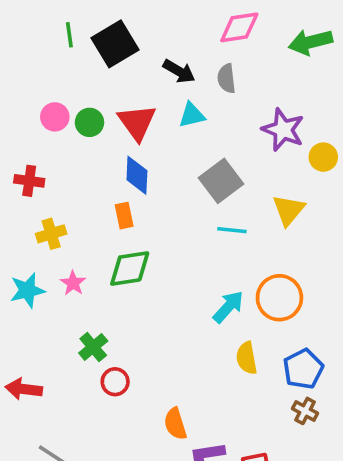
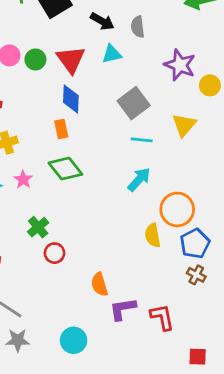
green diamond: (130, 268) -> (65, 169), turned 60
orange circle: (279, 298) -> (177, 209), moved
cyan arrow: (228, 307) -> (139, 179), moved

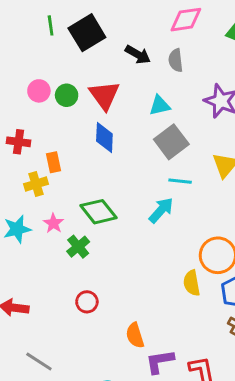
cyan triangle: (112, 54) -> (160, 105), moved
orange rectangle: (61, 129) -> (53, 162), moved
cyan arrow: (139, 179) -> (161, 210), moved
green cross: (38, 227) -> (78, 247), moved

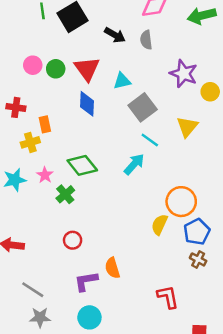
cyan triangle: (160, 105) -> (122, 81), moved
cyan line: (180, 181) -> (150, 140), turned 30
yellow semicircle: (192, 283) -> (159, 224), turned 35
purple L-shape: (160, 362) -> (86, 281), moved

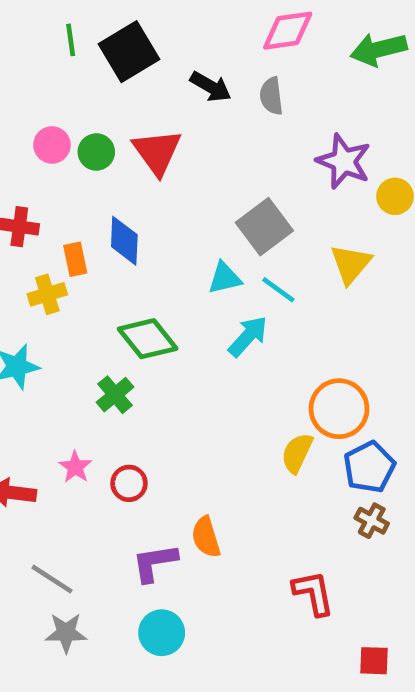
cyan triangle: (122, 81) -> (225, 278), moved
blue diamond: (87, 104) -> (124, 241), moved
pink star: (45, 175) -> (75, 467), moved

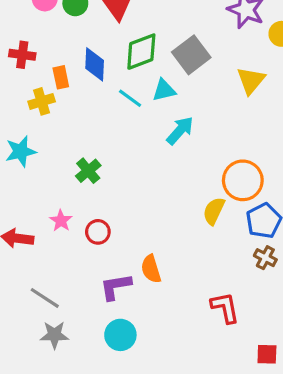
cyan line: (278, 290) -> (130, 98), moved
green diamond: (148, 339) -> (141, 52), moved, turned -72

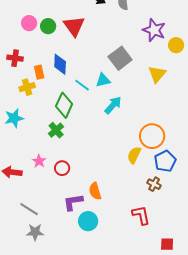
green diamond: (141, 52) -> (64, 105), moved, turned -45
brown cross: (265, 258) -> (154, 184), moved
cyan circle: (120, 335) -> (88, 221), moved

